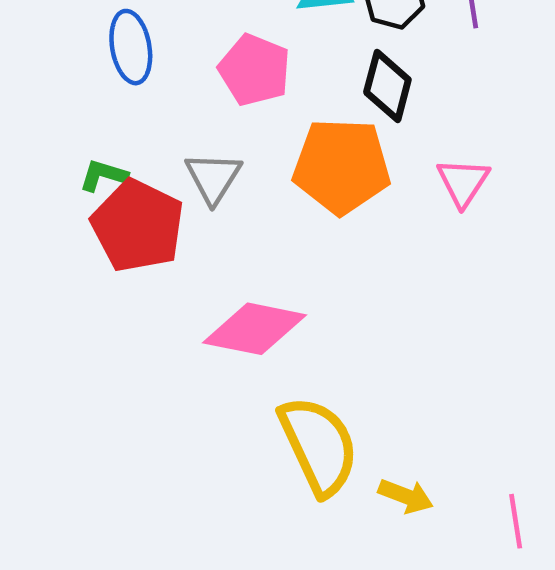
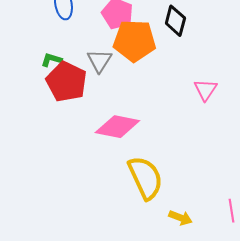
orange pentagon: (342, 166) -> (134, 41), moved
pink triangle: (463, 182) -> (205, 90), moved
yellow arrow: (406, 496) -> (180, 218), moved

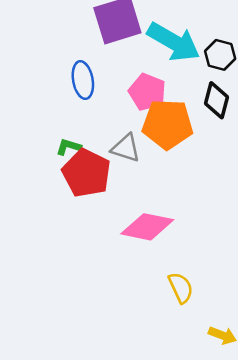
gray triangle: (99, 61) -> (126, 148), turned -44
yellow semicircle: (145, 178) -> (181, 288), size x0.6

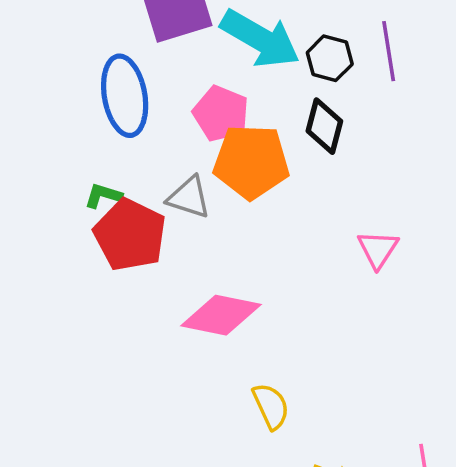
blue ellipse: (83, 80) -> (125, 96), size x1.4

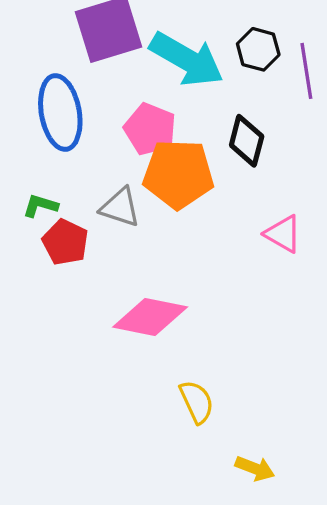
black hexagon: (330, 58) -> (258, 49), moved
red pentagon: (130, 235) -> (65, 242), size x0.7
pink triangle: (378, 249) -> (283, 234), moved, turned -33

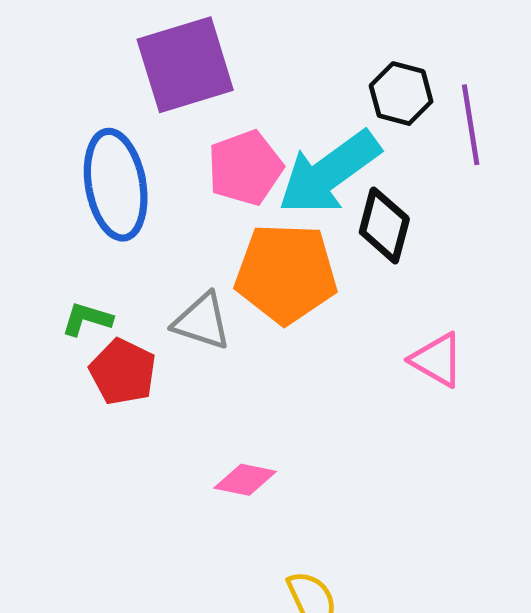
cyan arrow: (187, 59) -> (329, 173), moved, turned 114
pink pentagon: (150, 129) -> (245, 168), moved, turned 30
pink diamond: (150, 317) -> (245, 480), size x0.6

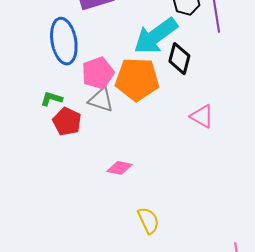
pink pentagon: (245, 168) -> (98, 73), moved

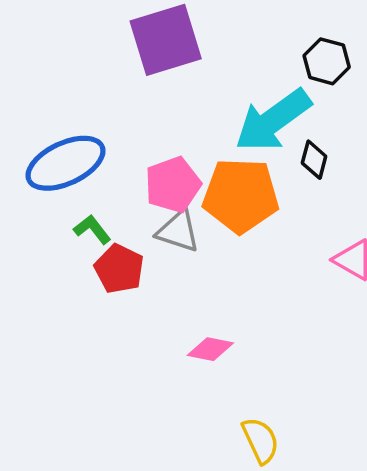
blue ellipse: (64, 41) -> (66, 163), moved, turned 75
black diamond: (179, 59) -> (314, 160), size x0.7
green L-shape: (51, 99) -> (92, 229), turned 35

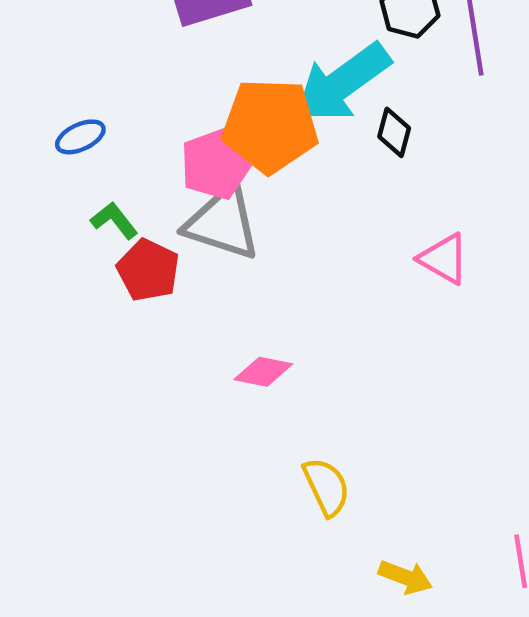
blue ellipse: (66, 163) -> (80, 137), size x0.5
orange pentagon: (241, 195) -> (270, 126), moved
gray triangle: (178, 231) -> (223, 223), size x1.4

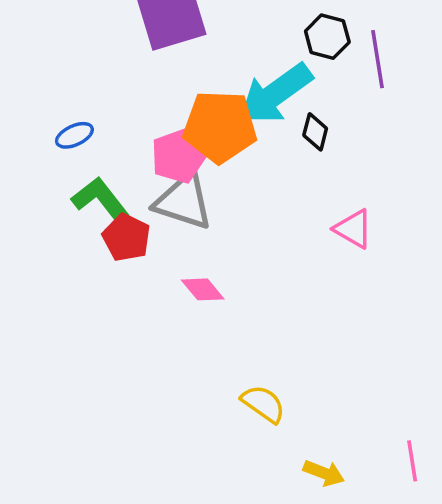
green L-shape: (114, 220) -> (100, 199), size x1.6
pink diamond: (263, 372) -> (203, 289), moved, turned 39
yellow semicircle: (326, 487) -> (263, 404), turned -30

